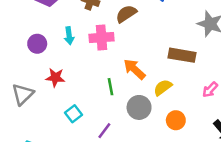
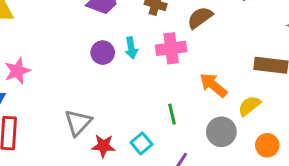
purple circle: (37, 44) -> (103, 53), moved
red star: (55, 77) -> (103, 146), moved
green line: (111, 87) -> (172, 114), moved

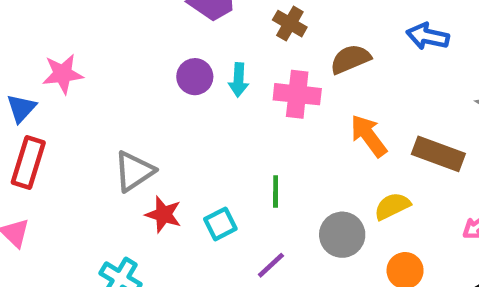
orange arrow: (213, 85) -> (369, 136), moved

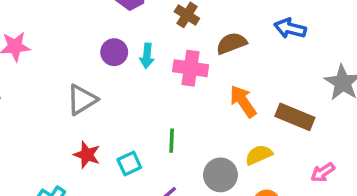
gray triangle: (134, 171) -> (82, 100), moved

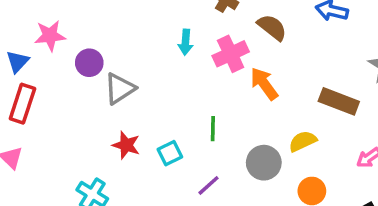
brown semicircle: (231, 43) -> (272, 27), turned 60
purple circle: (114, 52) -> (89, 63), moved
pink cross: (191, 68) -> (231, 54), turned -32
orange arrow: (243, 101) -> (264, 84), moved

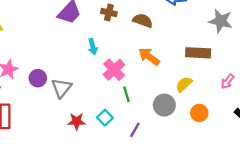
pink cross: (231, 54) -> (114, 70), moved

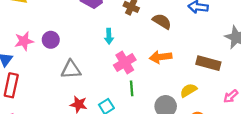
orange arrow: (149, 57) -> (161, 57), turned -55
purple circle: (38, 78) -> (51, 40), moved
gray triangle: (62, 88) -> (71, 70), turned 35

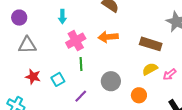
purple circle: (51, 40) -> (19, 18), moved
yellow semicircle: (189, 90) -> (150, 69), moved

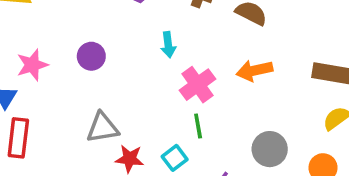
gray triangle: (27, 45) -> (103, 128), moved
green line: (81, 64) -> (198, 126), moved

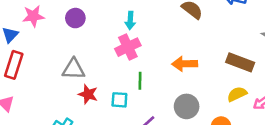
orange arrow: (254, 71) -> (185, 64), moved
pink cross: (198, 85) -> (128, 47), moved
cyan square: (175, 158) -> (119, 100), turned 30

